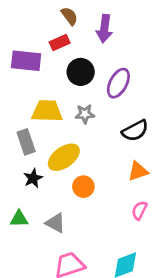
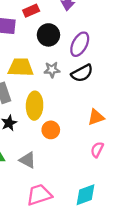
black semicircle: (135, 131) -> (82, 73), moved
yellow ellipse: (64, 157) -> (35, 106), turned -52

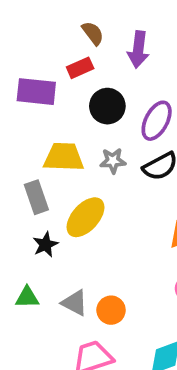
yellow ellipse: (35, 106) -> (86, 217), turned 40
orange circle: (51, 130) -> (111, 310), moved

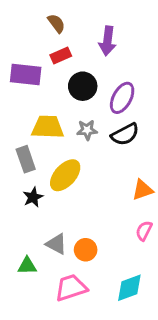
brown semicircle: (93, 33) -> (56, 23), moved
green triangle: (27, 297) -> (27, 266), moved

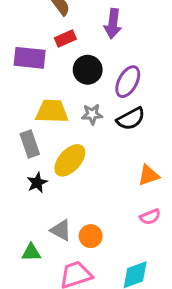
pink semicircle: (144, 231) -> (150, 217), turned -138

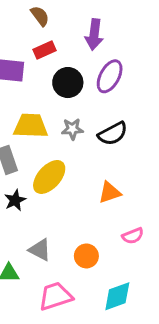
purple ellipse: (128, 82) -> (110, 76), moved
orange triangle: (149, 175) -> (110, 192), moved
orange circle: (91, 236) -> (86, 256), moved

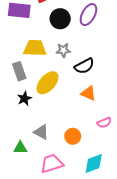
black semicircle: (113, 134) -> (84, 66), moved
orange triangle: (110, 192) -> (88, 93), turned 42

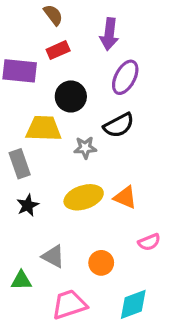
black circle: (60, 19) -> (71, 96), moved
gray star: (63, 50) -> (85, 148), moved
black semicircle: (84, 66) -> (119, 125), moved
yellow ellipse: (48, 83) -> (84, 197), moved, turned 30

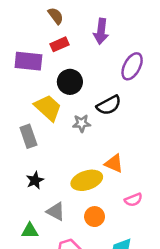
purple ellipse: (125, 77) -> (132, 66), moved
yellow trapezoid: (44, 128) -> (48, 108), turned 40
yellow ellipse: (84, 197) -> (87, 180), moved
black star: (28, 205) -> (35, 180), moved

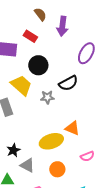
brown semicircle: (56, 16) -> (40, 14), moved
red rectangle: (60, 44) -> (30, 36), turned 56
black star: (35, 180) -> (13, 150), moved

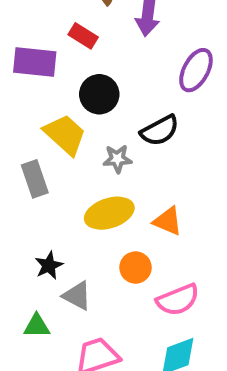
yellow ellipse: (51, 141) -> (109, 213), moved
pink semicircle: (87, 156) -> (178, 300), moved, size x1.5
orange circle: (57, 169) -> (136, 268), moved

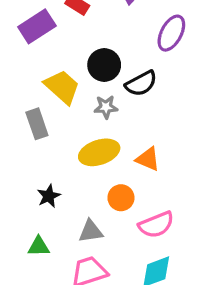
purple rectangle: (35, 62) -> (37, 26), turned -39
black circle: (99, 94) -> (104, 65), moved
gray triangle: (77, 296) -> (91, 231), moved, turned -36

